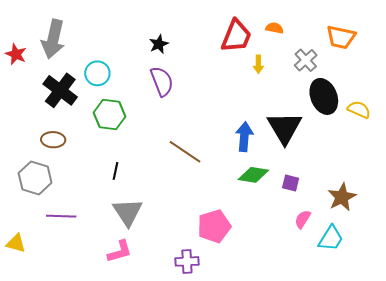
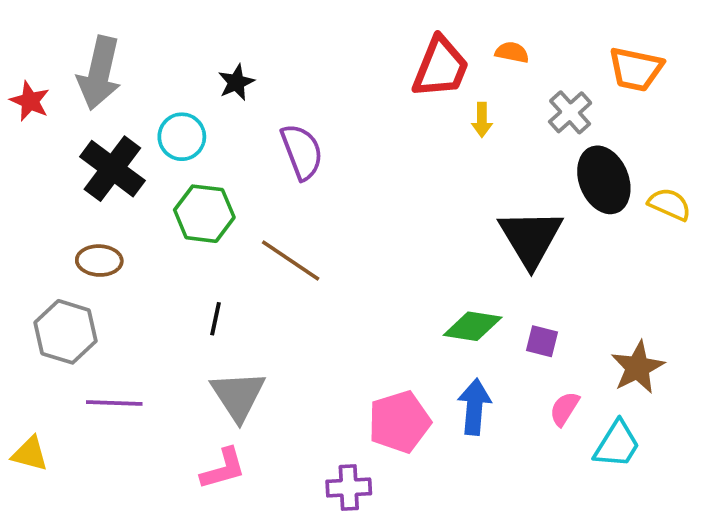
black star: (159, 44) -> (236, 82), moved
blue arrow: (244, 137) -> (474, 407), moved
brown line: (185, 152) -> (291, 261), moved

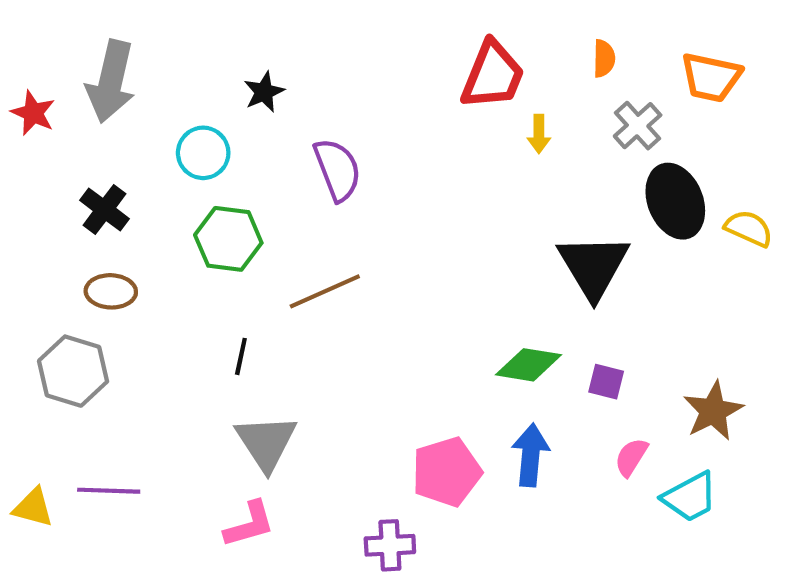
orange semicircle: (512, 52) -> (604, 58), moved, turned 80
black cross: (112, 169) -> (104, 210), moved, size x0.7
brown line: (291, 261) -> (325, 291), turned -58
purple line: (114, 403) -> (109, 491), moved
cyan trapezoid: (617, 444) -> (690, 497), turned 30

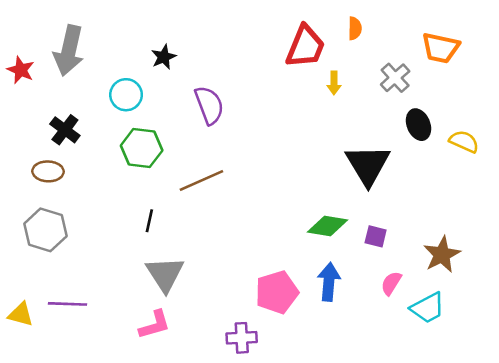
orange semicircle: (604, 58) -> (355, 28), moved
black ellipse: (675, 201) -> (418, 125), size x0.7
brown ellipse: (111, 291) -> (48, 171), moved

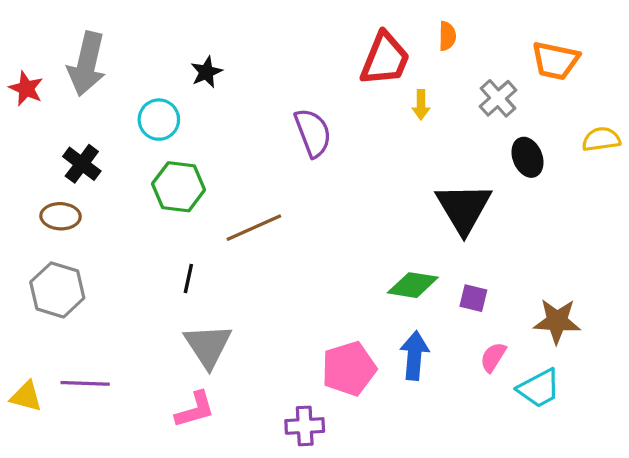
purple semicircle: (209, 105) -> (313, 133), moved
yellow semicircle: (464, 141) -> (601, 139), moved, turned -32
brown star: (442, 255) -> (557, 321), turned 30

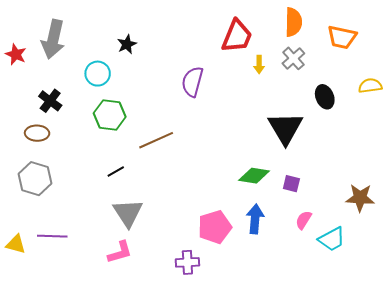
orange semicircle: (447, 36) -> (293, 22), moved, size x1.6
gray cross: (498, 98) -> (293, 58), moved
purple semicircle: (313, 133) -> (192, 82), turned -144
black line: (188, 279) -> (116, 172), turned 48
brown star: (557, 321) -> (360, 198), moved

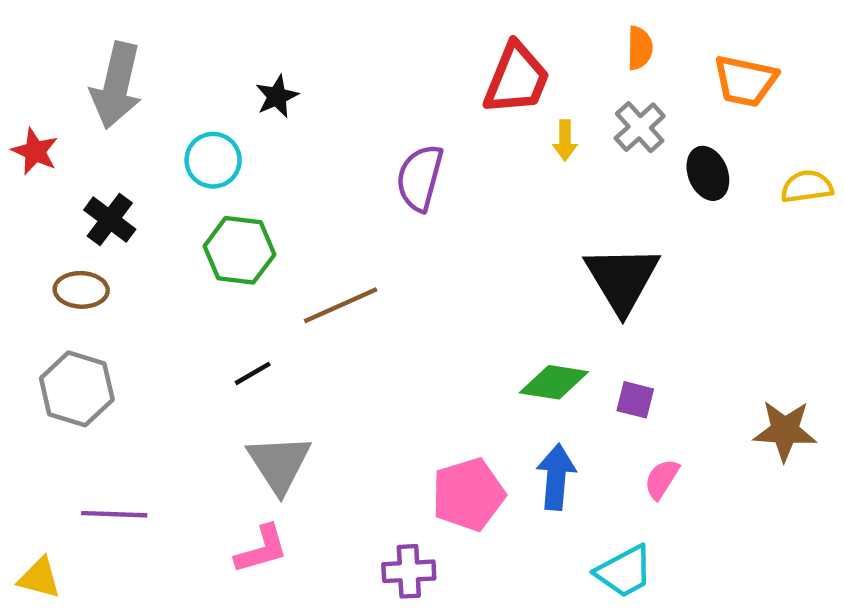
orange semicircle: (293, 22) -> (640, 48), size x0.7
red star: (16, 54) -> (35, 151), moved
black ellipse: (325, 97) -> (708, 173), moved
cyan trapezoid: (332, 239) -> (624, 571), moved
yellow triangle: (16, 244) -> (39, 578), moved

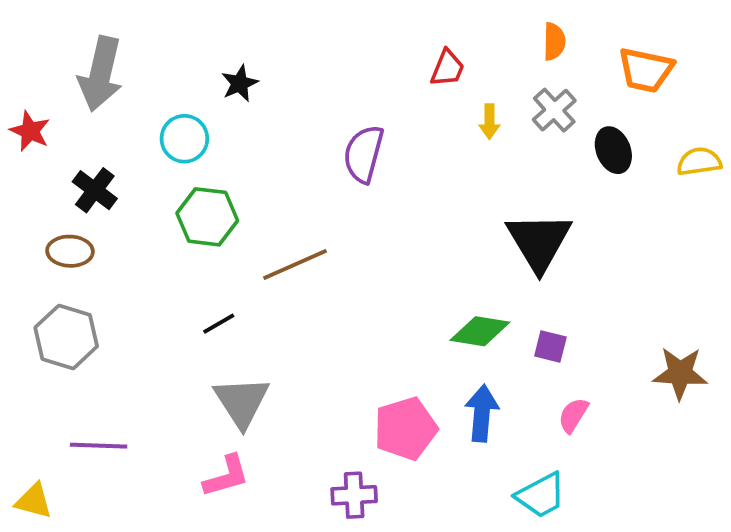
red trapezoid: (517, 79) -> (447, 68), size x0.6

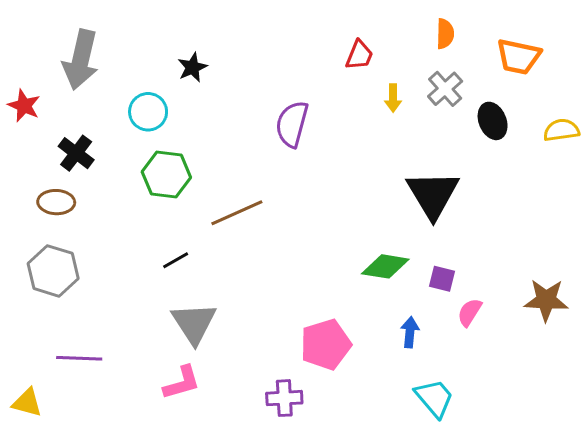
blue arrow: (482, 413) -> (410, 332), moved, size x0.7
pink semicircle: (573, 415) -> (470, 312), moved
cyan trapezoid: (541, 495) -> (434, 398), turned -102

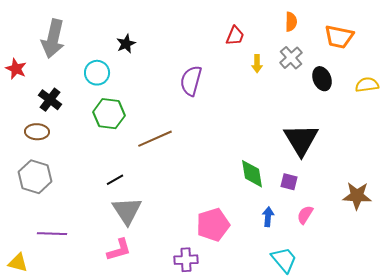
black triangle: (433, 194) -> (301, 140), moved
black line: (176, 260) -> (115, 180), moved
green diamond: (385, 266) -> (252, 174), turned 72
pink semicircle: (470, 312) -> (305, 215), moved

